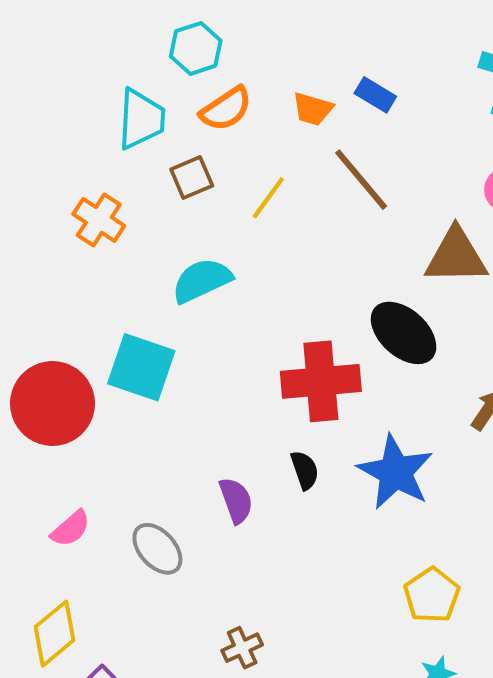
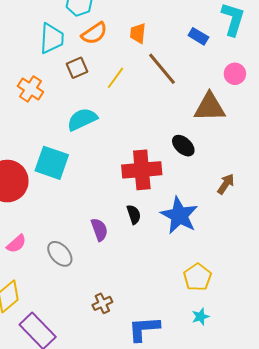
blue rectangle: (375, 95) -> (198, 36), moved
orange trapezoid: (313, 109) -> (138, 33), turned 80
black ellipse: (404, 333) -> (183, 146), size x0.7

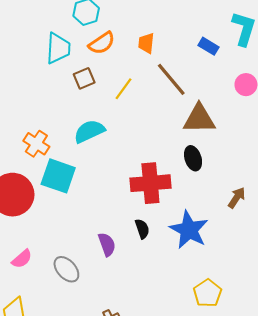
orange cross: (31, 89) -> (36, 144), moved
brown triangle: (210, 107) -> (199, 119), moved
black ellipse: (183, 146) -> (193, 158), turned 30

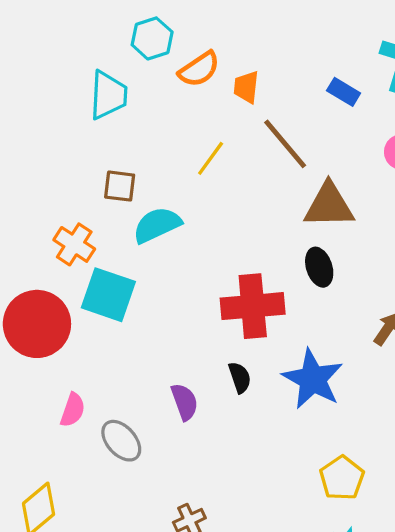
orange semicircle: (102, 43) -> (199, 69), moved
brown square: (84, 78) -> (120, 186), moved, turned 30
pink semicircle: (22, 259) -> (73, 410), moved, turned -30

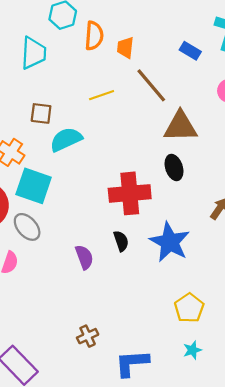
orange semicircle: (199, 69) -> (94, 36), turned -52
yellow line: (211, 158) -> (102, 95), turned 35
gray ellipse: (121, 441) -> (27, 227), moved

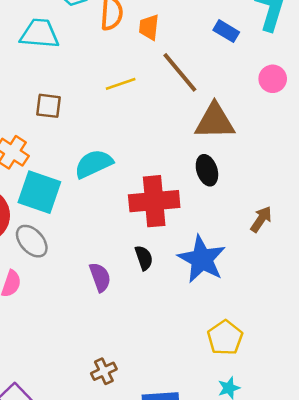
cyan trapezoid: (34, 53) -> (39, 34), turned -88
cyan semicircle: (66, 139) -> (94, 164), moved

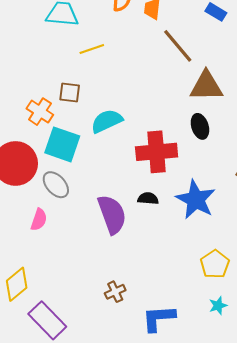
yellow line: (121, 84) -> (92, 49), moved
brown square: (48, 106) -> (70, 92), moved
black semicircle: (144, 258) -> (148, 198), turned -66
purple semicircle: (100, 277) -> (112, 214), size x1.6

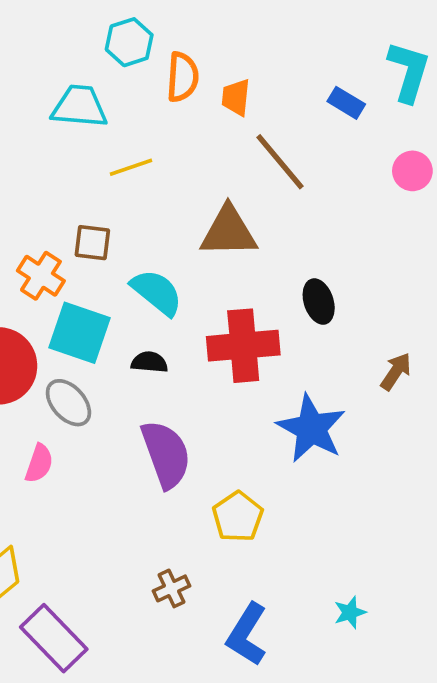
brown triangle: (206, 86) -> (229, 232), moved
cyan semicircle: (107, 121) -> (157, 292), turned 64
black semicircle: (148, 198) -> (149, 362), moved
yellow pentagon: (215, 264) -> (238, 517), moved
blue L-shape: (159, 318) -> (247, 634), turned -54

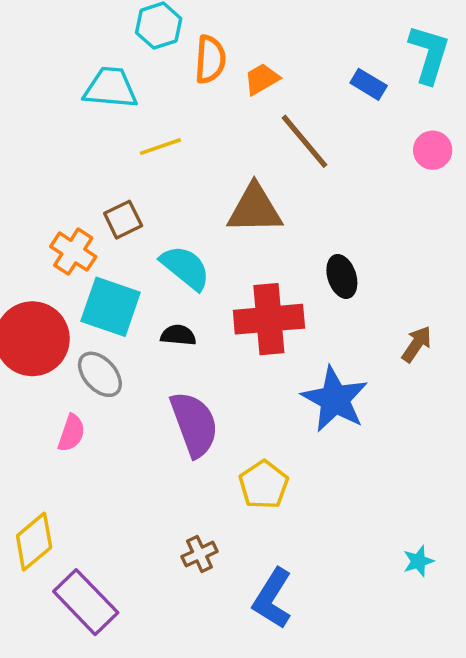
orange trapezoid: (236, 97) -> (262, 79), turned 54
brown square: (92, 243) -> (123, 220), turned -33
cyan star: (350, 612) -> (418, 561), moved

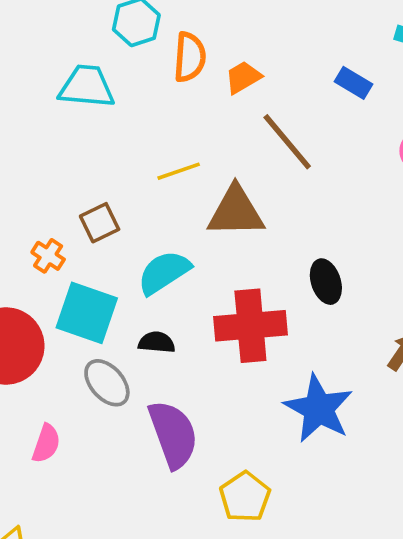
yellow line: (160, 147) -> (179, 171), moved
orange cross: (73, 252) -> (48, 256), size x0.7
cyan semicircle: (185, 268) -> (164, 272), turned -72
gray ellipse: (100, 374) -> (107, 383), moved

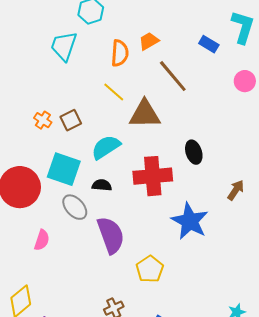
orange semicircle: (190, 57) -> (120, 53), moved
cyan trapezoid: (87, 87) -> (64, 46), turned -76
yellow line: (179, 171) -> (114, 92), turned 60
orange cross: (48, 256) -> (43, 120), moved

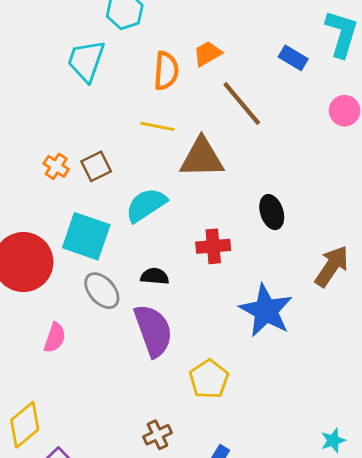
yellow line: (114, 92) -> (158, 126), turned -30
red cross: (153, 176) -> (213, 246), size x0.6
black semicircle: (102, 185) -> (155, 276), moved
brown arrow: (236, 190) -> (332, 266), size x1.4

